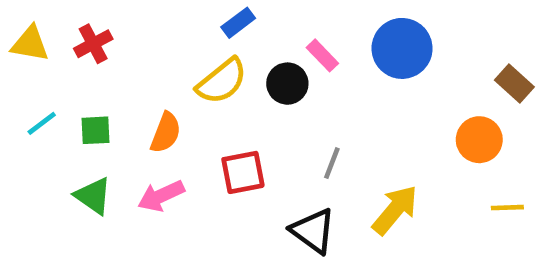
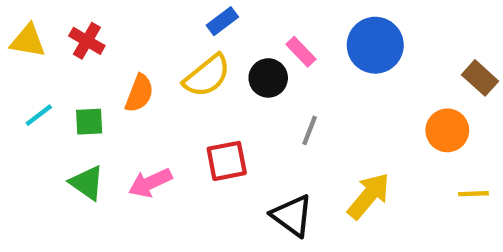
red cross: (93, 44) -> (87, 41), turned -32
orange semicircle: (166, 133) -> (139, 93), moved
gray line: (332, 163) -> (310, 130), moved

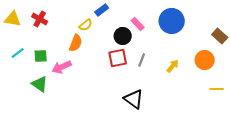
yellow semicircle: (207, 76) -> (86, 25), moved, size x0.6
orange semicircle: (139, 93) -> (76, 43), moved
red square: (227, 161) -> (118, 58), moved
pink arrow: (150, 183) -> (62, 67), moved
yellow arrow: (369, 196) -> (173, 66), moved, size x0.6

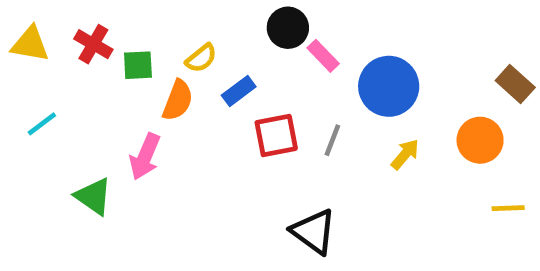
blue rectangle: (102, 10) -> (239, 91), moved
blue circle: (172, 21) -> (389, 86), moved
black circle: (123, 36) -> (288, 28), moved
green square: (41, 56) -> (138, 65), moved
pink arrow: (62, 67) -> (145, 157), turned -42

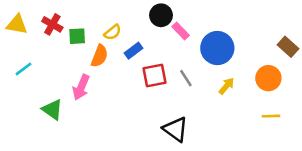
gray line: (332, 140) -> (186, 78), turned -54
yellow line: (508, 208) -> (271, 116), moved

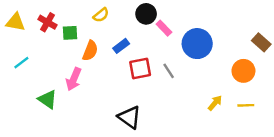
yellow semicircle: (113, 32) -> (101, 15), moved
yellow arrow: (226, 86) -> (215, 103), moved
black triangle: (175, 129) -> (129, 117), moved

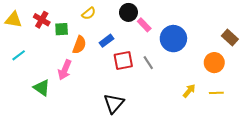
black triangle: (129, 117) -> (114, 103), turned 35

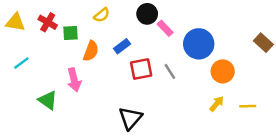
orange circle: (214, 63) -> (223, 71), moved
pink arrow: (65, 70) -> (74, 80), turned -36

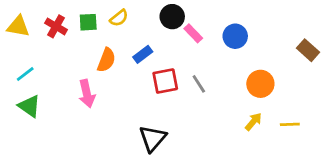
green square: (70, 33) -> (88, 22), moved
blue circle: (199, 44) -> (235, 36), moved, size x0.7
green triangle: (48, 100) -> (29, 106), moved

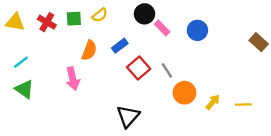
red square: (165, 81) -> (139, 68), turned -30
orange circle: (260, 84) -> (184, 93), moved

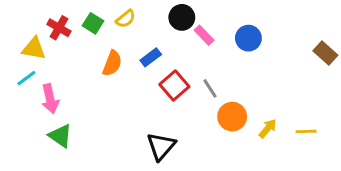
green square: (74, 19) -> (93, 23), turned 35
yellow triangle: (15, 22) -> (34, 48), moved
pink arrow: (73, 79) -> (50, 99), moved
green triangle: (24, 89) -> (60, 136), moved

